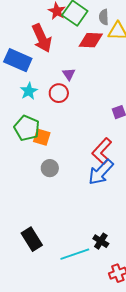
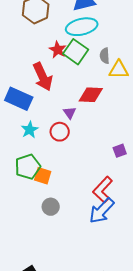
red diamond: (91, 40) -> (91, 95), moved
green pentagon: (27, 128) -> (28, 167), turned 30

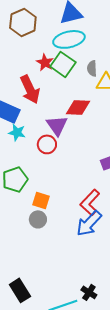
purple triangle: (70, 113) -> (57, 125), size x1.6
cyan star: (30, 130) -> (17, 132), moved, turned -30
orange square: (43, 176) -> (41, 200), moved

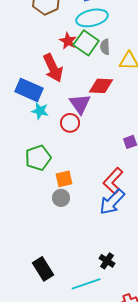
gray semicircle: (92, 68) -> (105, 47), moved
orange square: (41, 200) -> (64, 179), turned -30
black cross: (89, 292) -> (107, 261), moved

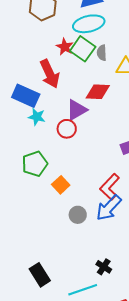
purple triangle: (80, 104) -> (77, 110), turned 35
orange square: (64, 179) -> (61, 185), turned -30
gray circle: (61, 198) -> (78, 215), moved

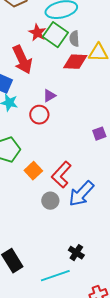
red diamond: (98, 92) -> (75, 62), moved
purple triangle: (77, 110) -> (49, 96), size x0.6
red L-shape: (110, 187) -> (61, 175), moved

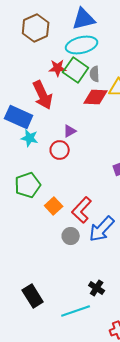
red star: (37, 33) -> (58, 68), turned -30

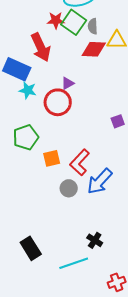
red circle: (60, 150) -> (58, 102), size x1.4
orange square: (54, 206) -> (52, 158), turned 30

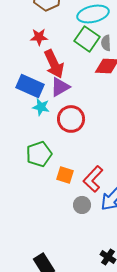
red star: (56, 20) -> (39, 37), moved
purple triangle: (68, 83) -> (60, 87), moved, size x1.5
orange square: (52, 158) -> (65, 175), turned 30

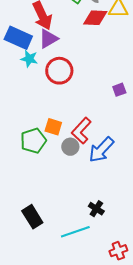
green pentagon: (39, 154) -> (33, 141), moved
gray circle: (82, 205) -> (70, 147), moved

